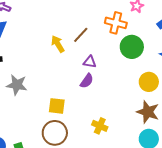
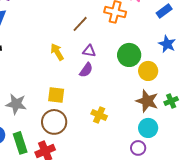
yellow arrow: (58, 44) -> (57, 52), moved
green circle: (132, 47) -> (129, 55), moved
gray star: (17, 85) -> (16, 104), moved

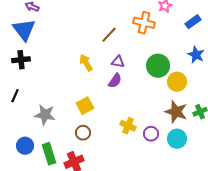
yellow square: (56, 95) -> (85, 106), turned -36
brown circle: (54, 122) -> (83, 133), size x0.6
purple circle: (138, 148) -> (151, 134), moved

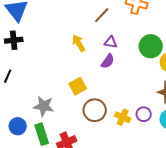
gray star: (45, 115) -> (44, 106), moved
yellow cross: (128, 126) -> (123, 117), moved
brown circle: (83, 133) -> (95, 110), moved, size x1.5

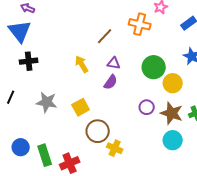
black cross: (14, 40) -> (29, 61), moved
gray star: (44, 106) -> (47, 102), moved
purple circle: (144, 114) -> (147, 107), moved
yellow cross: (123, 117) -> (115, 148), moved

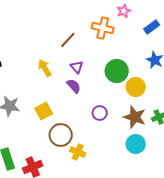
purple triangle: (114, 63) -> (77, 67), turned 40
purple semicircle: (111, 82) -> (74, 86), turned -77
purple circle: (147, 107) -> (100, 113), moved

